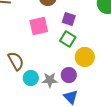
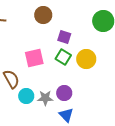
pink square: (39, 26) -> (34, 58), moved
yellow circle: (85, 57) -> (86, 59), moved

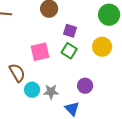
yellow circle: (86, 59) -> (102, 47), moved
purple circle: (64, 93) -> (85, 86), moved

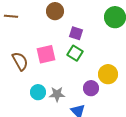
yellow circle: (102, 47) -> (108, 74), moved
brown semicircle: (17, 73) -> (20, 61), moved

